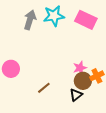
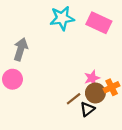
gray arrow: (30, 20) -> (21, 49), moved
brown line: (44, 88) -> (74, 99), moved

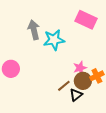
cyan star: (62, 18) -> (54, 40), moved
gray arrow: (21, 49) -> (34, 30), moved, turned -30

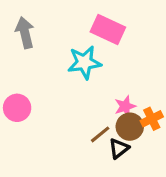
pink rectangle: (86, 20) -> (108, 30), moved
gray arrow: (34, 30) -> (25, 33), moved

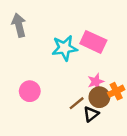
pink rectangle: (108, 30) -> (93, 42), moved
pink circle: (17, 108) -> (30, 91), moved

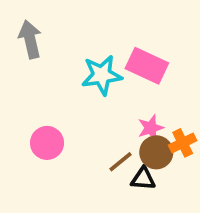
black triangle: (91, 114) -> (143, 179), turned 42

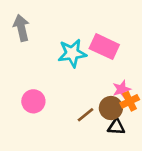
pink star: (151, 128) -> (122, 89), moved
black triangle: (143, 179) -> (116, 127), moved

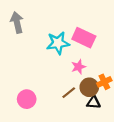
pink star: (122, 89) -> (78, 67), moved
pink circle: (33, 101) -> (27, 99), moved

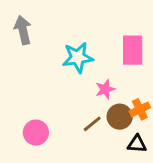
pink rectangle: (84, 38) -> (133, 50), moved, turned 65
black triangle: (94, 102) -> (137, 144), moved

